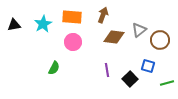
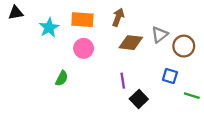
black triangle: (14, 25) -> (16, 13), moved
black square: (130, 79) -> (139, 99), moved
green line: (167, 83) -> (192, 96), turned 32

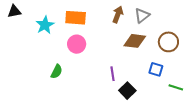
brown arrow: (118, 17) -> (118, 15), moved
gray triangle: (160, 35) -> (142, 16), moved
brown diamond: (131, 43) -> (135, 41), moved

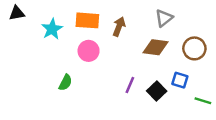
brown arrow: (118, 15) -> (119, 27), moved
purple line: (113, 74) -> (130, 85), turned 32
black square: (127, 91) -> (157, 91), moved

